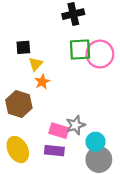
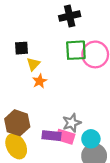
brown hexagon: (19, 104) -> (17, 123), moved
pink rectangle: (59, 131) -> (65, 137), moved
purple rectangle: (54, 151) -> (51, 136), moved

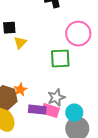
green square: (76, 50) -> (60, 59), moved
orange star: (40, 81) -> (20, 90), moved

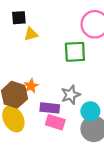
yellow triangle: (20, 43) -> (31, 34), turned 32
pink rectangle: (50, 111) -> (55, 122), moved

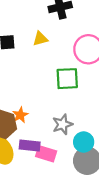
yellow triangle: (31, 34) -> (40, 39), moved
purple rectangle: (50, 108) -> (30, 146), moved

